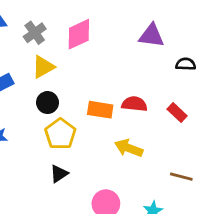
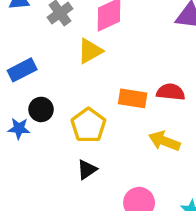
yellow triangle: (43, 67) -> (90, 51), moved
black circle: (48, 103) -> (41, 109), moved

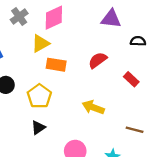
red semicircle: (171, 92) -> (98, 60), moved, turned -42
orange rectangle: (133, 98) -> (56, 65), moved

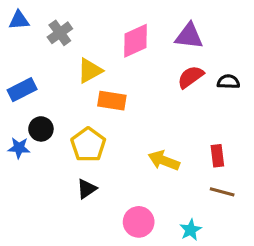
pink diamond: (54, 18) -> (135, 41), moved
black semicircle: (138, 41) -> (228, 82), moved
red semicircle: (98, 60) -> (191, 77), moved
red rectangle: (131, 79) -> (217, 156), moved, turned 40

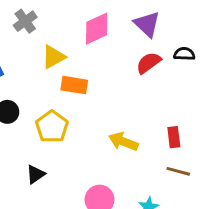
purple triangle: (189, 36) -> (147, 24), turned 36
black semicircle: (228, 82) -> (184, 54), moved
black triangle: (87, 189) -> (36, 174), moved

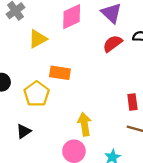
orange rectangle: (74, 85) -> (60, 73), moved
yellow arrow: (123, 142) -> (84, 124), moved, turned 60

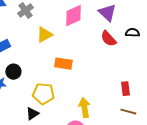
red semicircle: (113, 44) -> (108, 39), turned -96
yellow pentagon: (37, 94) -> (43, 94), moved, turned -30

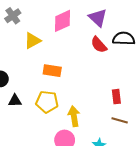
black semicircle: (132, 33) -> (124, 39), size x1.5
yellow pentagon: (43, 94) -> (47, 102), moved
black triangle: (32, 114) -> (15, 101), moved, turned 32

